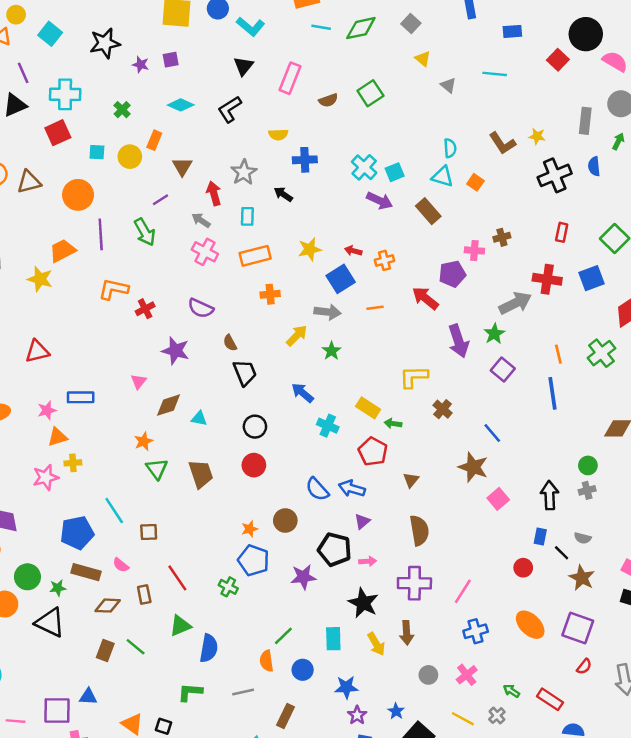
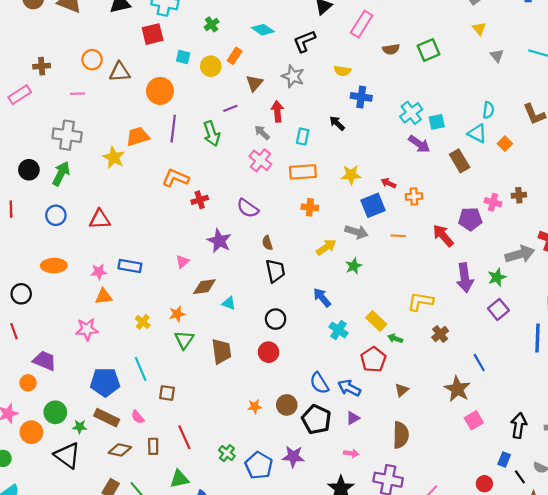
gray star: (244, 172) -> (293, 76), moved, turned -30
yellow cross: (73, 463) -> (143, 322), moved, turned 32
black pentagon: (335, 549) -> (316, 419), moved
blue pentagon: (254, 560) -> (259, 465), moved

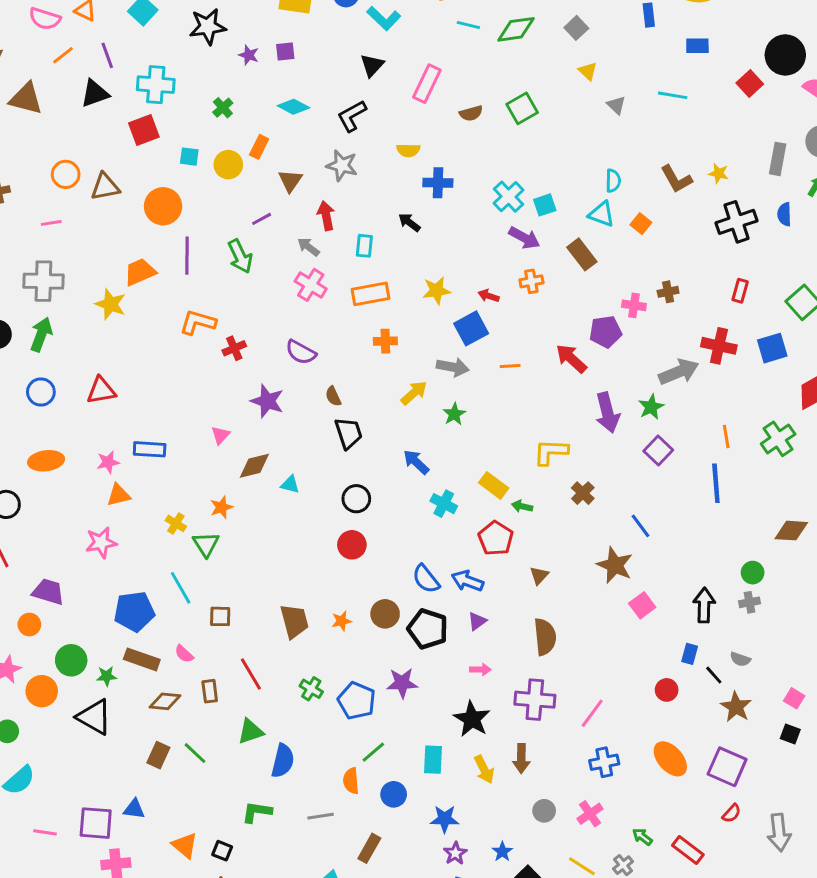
orange cross: (414, 196) -> (531, 281), moved
green triangle: (184, 340) -> (206, 544), moved
brown trapezoid: (221, 351) -> (294, 621), moved

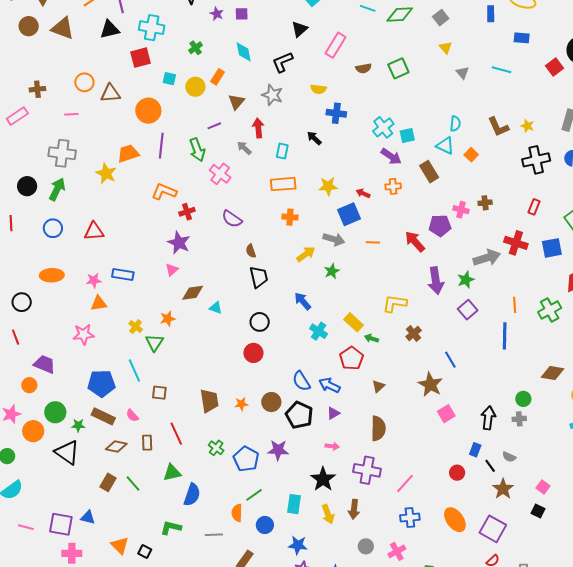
cyan diamond: (294, 107) -> (244, 52), turned 45
pink cross: (311, 285) -> (220, 174), moved
purple star: (267, 401) -> (179, 243), moved

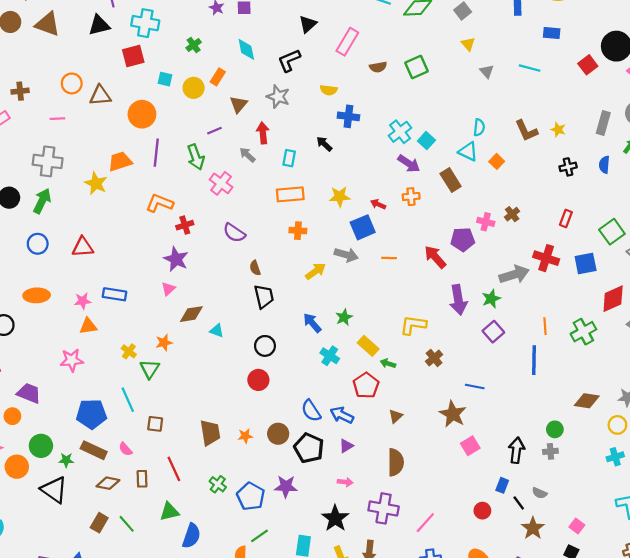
cyan square: (407, 135) -> (426, 141), turned -35
black cross: (536, 160) -> (568, 167), size x0.6
brown cross: (485, 203) -> (512, 214), turned -32
green star: (332, 271) -> (344, 317), moved
blue line: (450, 360) -> (475, 387), turned -48

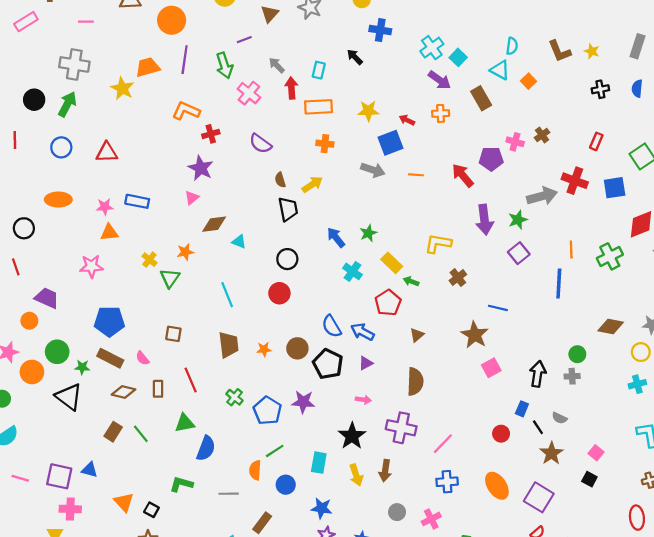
red arrow: (263, 133) -> (291, 88), moved
yellow arrow: (315, 271) -> (312, 184), moved
cyan line: (128, 400) -> (227, 295), moved

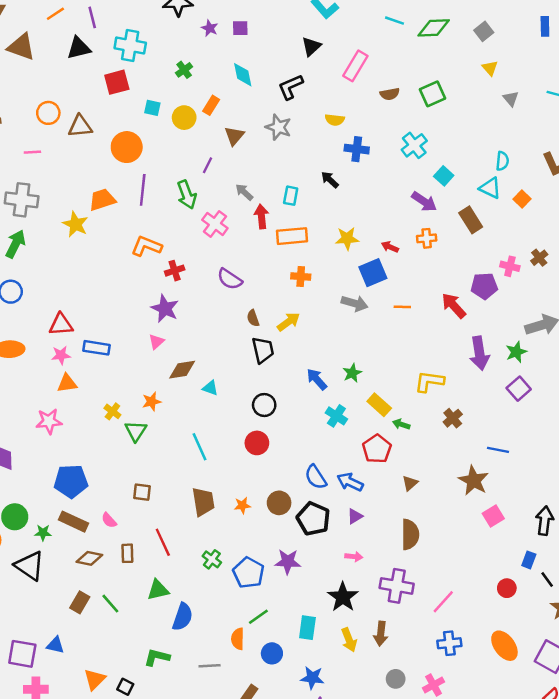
purple line: (244, 40) -> (207, 165), turned -40
cyan cross: (432, 48) -> (414, 145), moved
red triangle: (107, 152) -> (61, 325), moved
orange triangle: (124, 502) -> (95, 679), turned 30

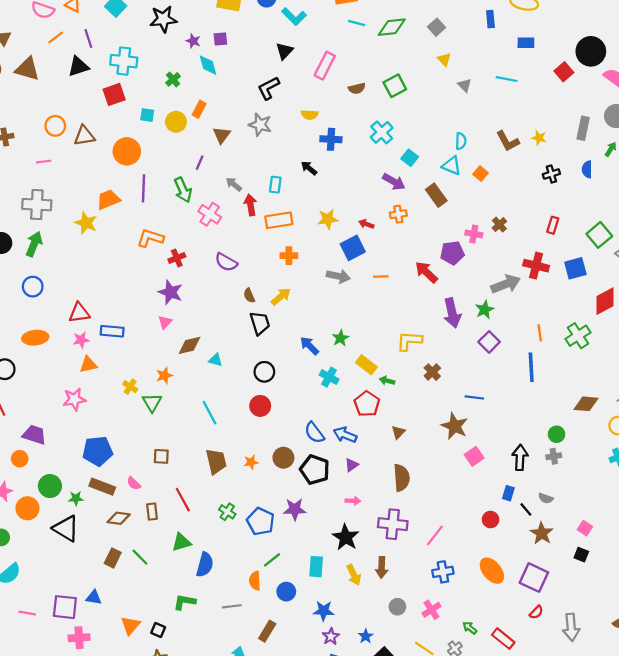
cyan diamond: (243, 75) -> (208, 65), moved

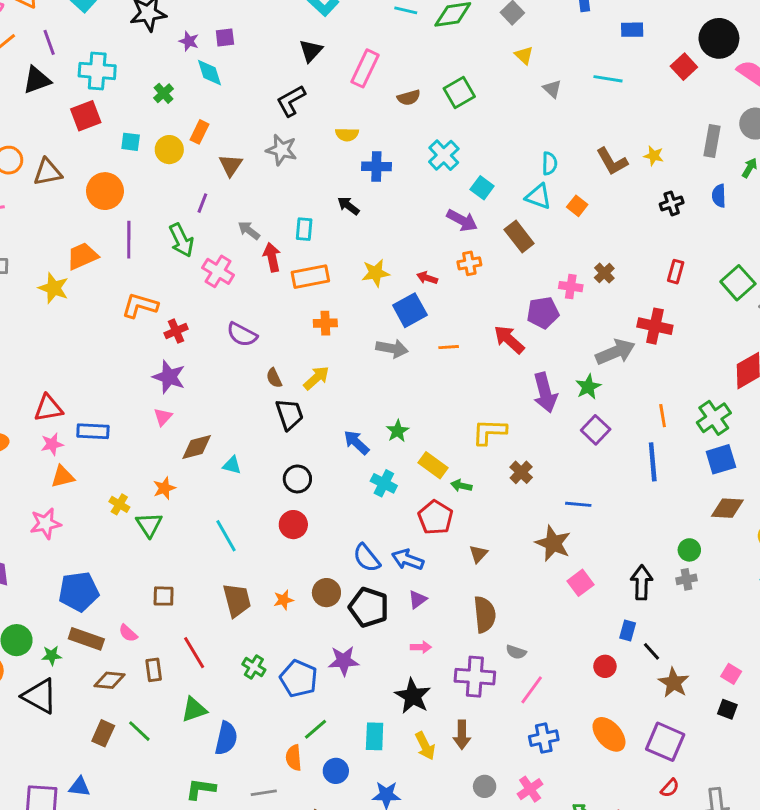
blue square: (575, 268) -> (721, 459), moved
gray semicircle: (546, 498) -> (516, 652), moved

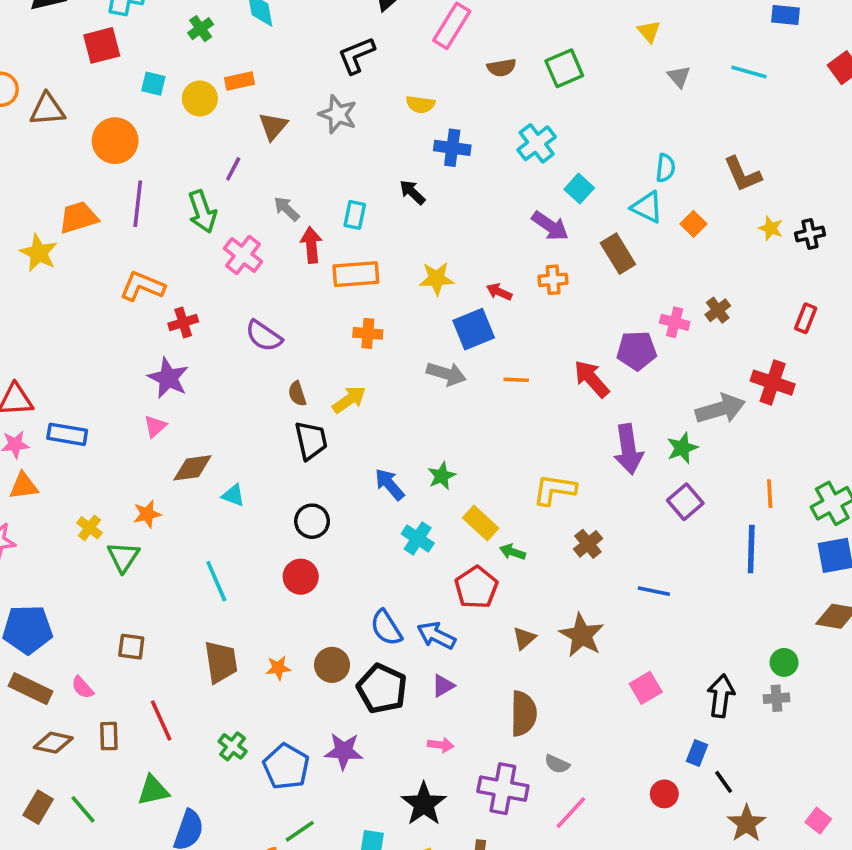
orange rectangle: (200, 132) -> (239, 81), turned 45
yellow star: (654, 156) -> (771, 228), moved
brown star: (553, 543) -> (582, 635), moved

